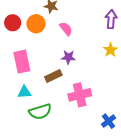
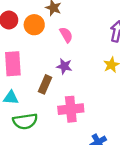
brown rectangle: (53, 76) -> (45, 84), turned -49

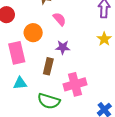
orange circle: (34, 25) -> (33, 33), moved
green semicircle: (25, 121) -> (49, 101), moved, turned 35

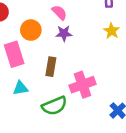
purple star: (63, 47) -> (64, 33), moved
green semicircle: (49, 101) -> (54, 106), turned -35

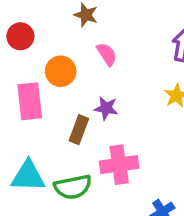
purple star: (64, 33) -> (106, 108), moved
cyan triangle: (20, 88) -> (28, 176), moved, size x1.5

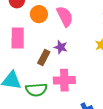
pink semicircle: (107, 54) -> (65, 16), size x1.5
orange circle: (61, 71) -> (39, 14), moved

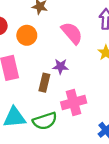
pink semicircle: (65, 16) -> (72, 33), moved

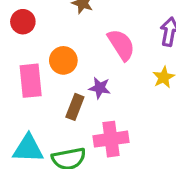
orange circle: (27, 35) -> (63, 60), moved

